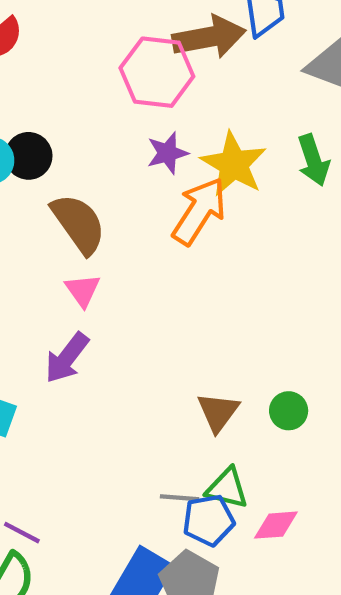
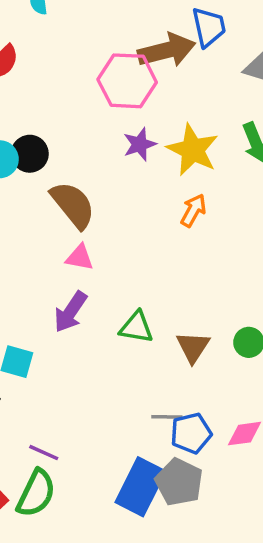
orange arrow: (199, 211) -> (193, 210), moved, size x0.6
pink triangle: (83, 290) -> (80, 257), turned -40
green triangle: (227, 488) -> (136, 327), moved

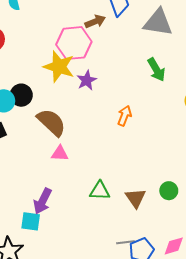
brown arrow: (167, 50) -> (95, 21), size x0.6
yellow star: (193, 150) -> (59, 67), moved
purple arrow: (70, 312) -> (43, 201), moved

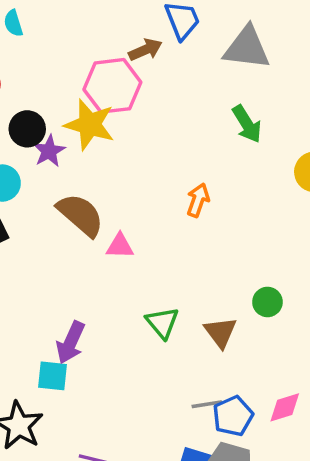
purple star: (87, 80) -> (49, 151), moved
black circle: (21, 95) -> (27, 129), moved
pink triangle: (60, 153) -> (120, 246), moved
green triangle: (100, 191) -> (162, 323), turned 50
green circle: (169, 191) -> (267, 302), moved

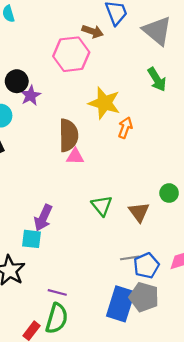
gray triangle: (247, 48) -> (157, 31), turned 32
brown arrow: (145, 50) -> (93, 31), turned 42
yellow star: (90, 125) -> (104, 103), moved
brown semicircle: (80, 215) -> (68, 135), moved, turned 48

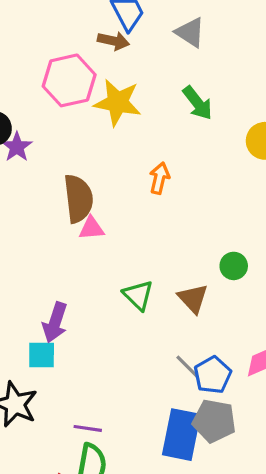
brown arrow: (93, 31) -> (113, 41), moved
gray triangle: (157, 31) -> (190, 32), size x0.7
yellow star: (104, 103) -> (118, 102), moved
gray line: (130, 258) -> (187, 367), turned 60

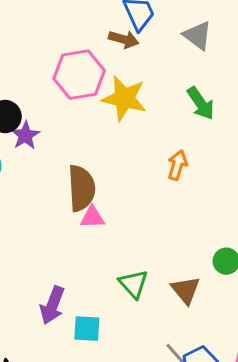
orange arrow: (159, 178) -> (177, 165), moved
cyan square: (42, 355) -> (87, 329), moved

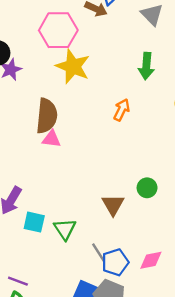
yellow star: (124, 98) -> (73, 66), moved
green arrow: (201, 103) -> (146, 66), turned 30
green triangle: (133, 284) -> (65, 229), moved

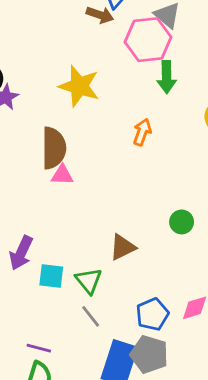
pink hexagon: (58, 30) -> (148, 40), moved
brown triangle: (113, 205) -> (123, 247), moved, turned 40
gray line: (98, 252) -> (91, 316), moved

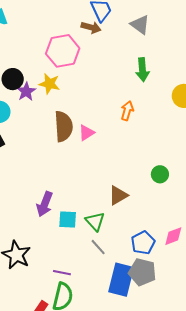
pink hexagon: (148, 40) -> (63, 51), moved
yellow star: (79, 86) -> (49, 84), moved, size x0.7
pink triangle: (62, 175) -> (86, 133), moved, turned -30

